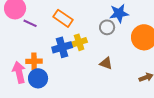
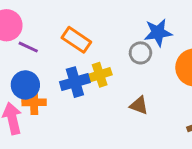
blue circle: (38, 78) -> (25, 85), moved

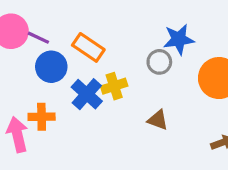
purple line: (28, 47) -> (38, 38), moved
blue cross: (75, 82) -> (87, 94), turned -32
blue circle: (25, 85) -> (51, 67), moved

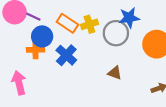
gray circle: (159, 62) -> (116, 33), size x1.5
yellow cross: (114, 86) -> (89, 24), moved
orange cross: (42, 117) -> (35, 50), moved

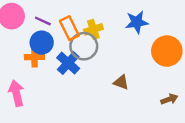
purple line: (33, 17) -> (43, 21), moved
orange rectangle: (67, 23) -> (69, 28), turned 30
gray circle: (116, 33) -> (84, 46), moved

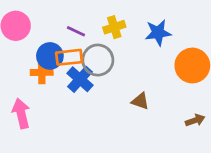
purple line: (43, 21) -> (76, 31), moved
orange rectangle: (69, 28) -> (69, 57), moved, turned -70
yellow cross: (93, 29) -> (114, 27), moved

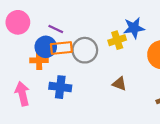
yellow cross: (114, 27) -> (117, 40), moved
purple line: (76, 31) -> (56, 29), moved
blue cross: (80, 79) -> (60, 87), moved, turned -35

